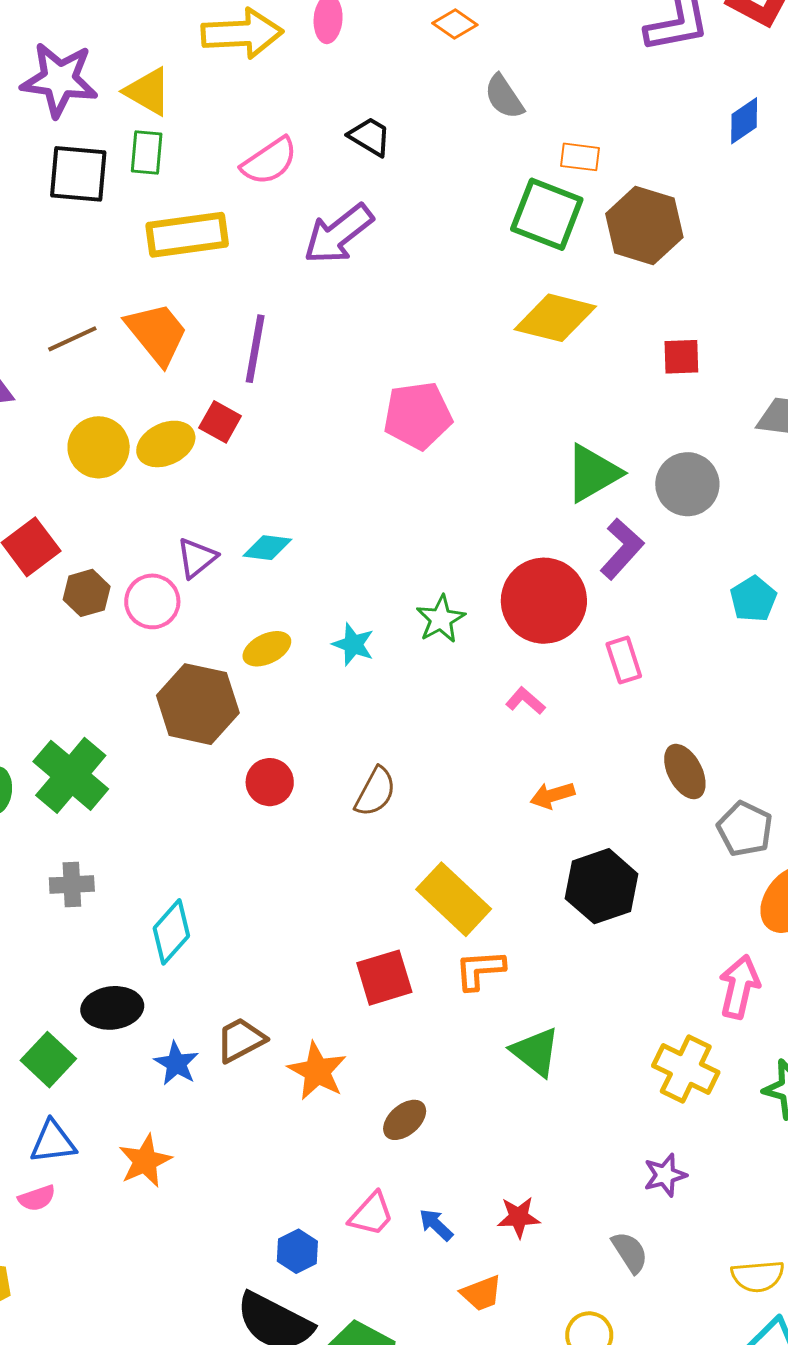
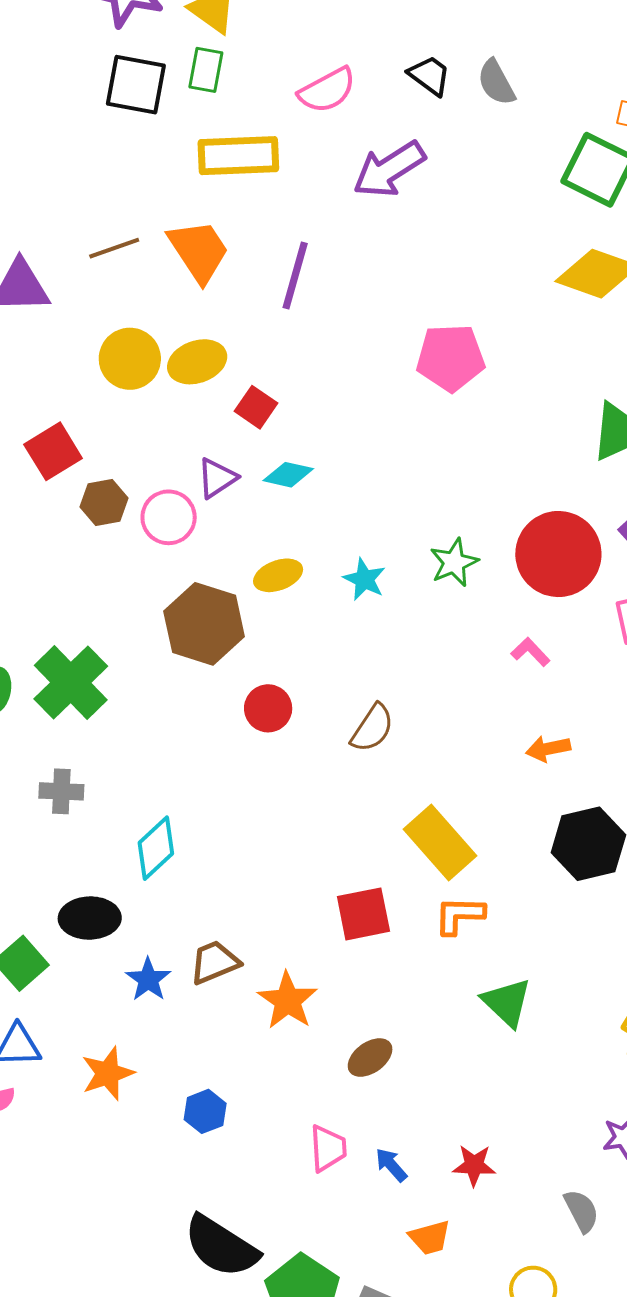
gray semicircle: (504, 97) -> (496, 82), moved
red square: (220, 422) -> (256, 407), moved
pink trapezoid: (371, 1214) -> (328, 1148), turned -51
blue hexagon: (297, 1251) -> (205, 1111), moved

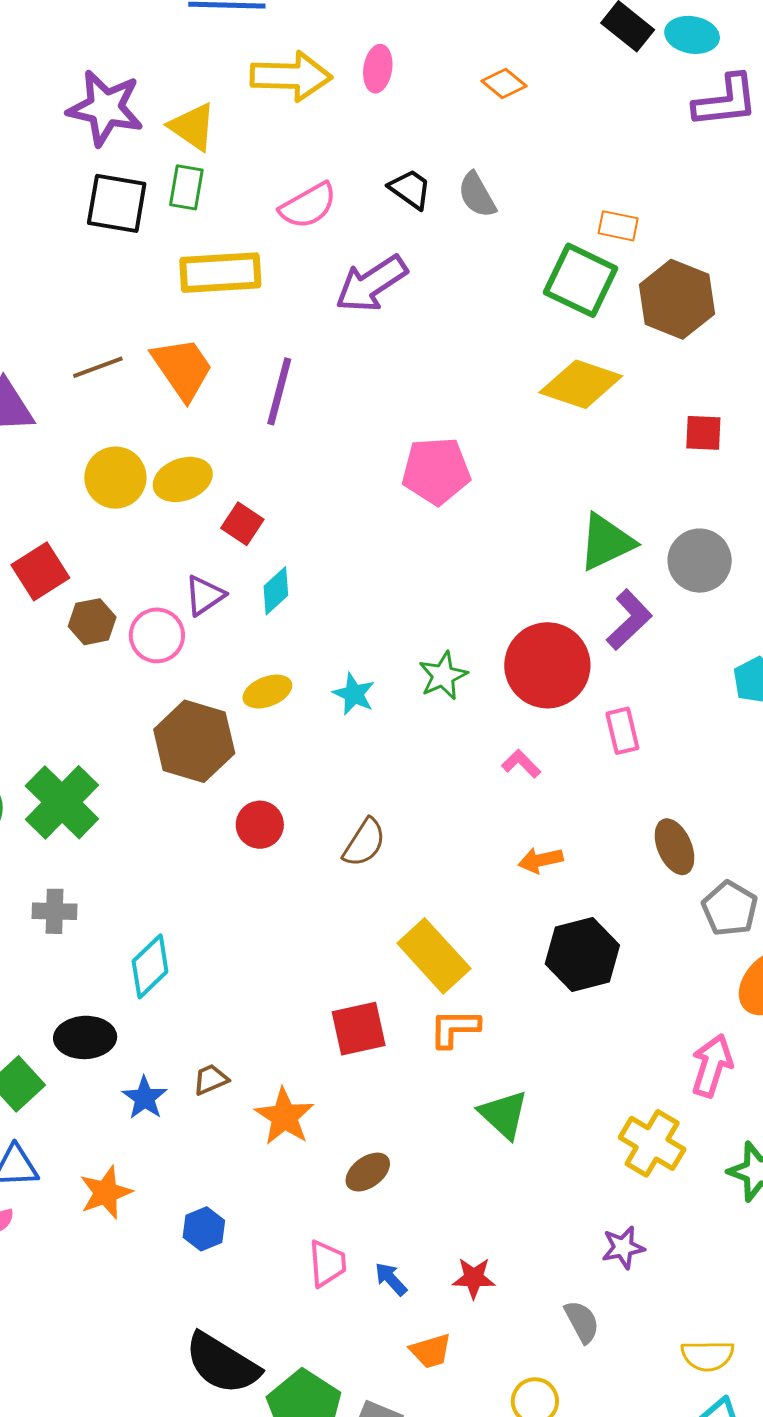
cyan diamond: (288, 475) -> (276, 591), turned -54
brown trapezoid: (215, 962) -> (211, 1079), size x0.7

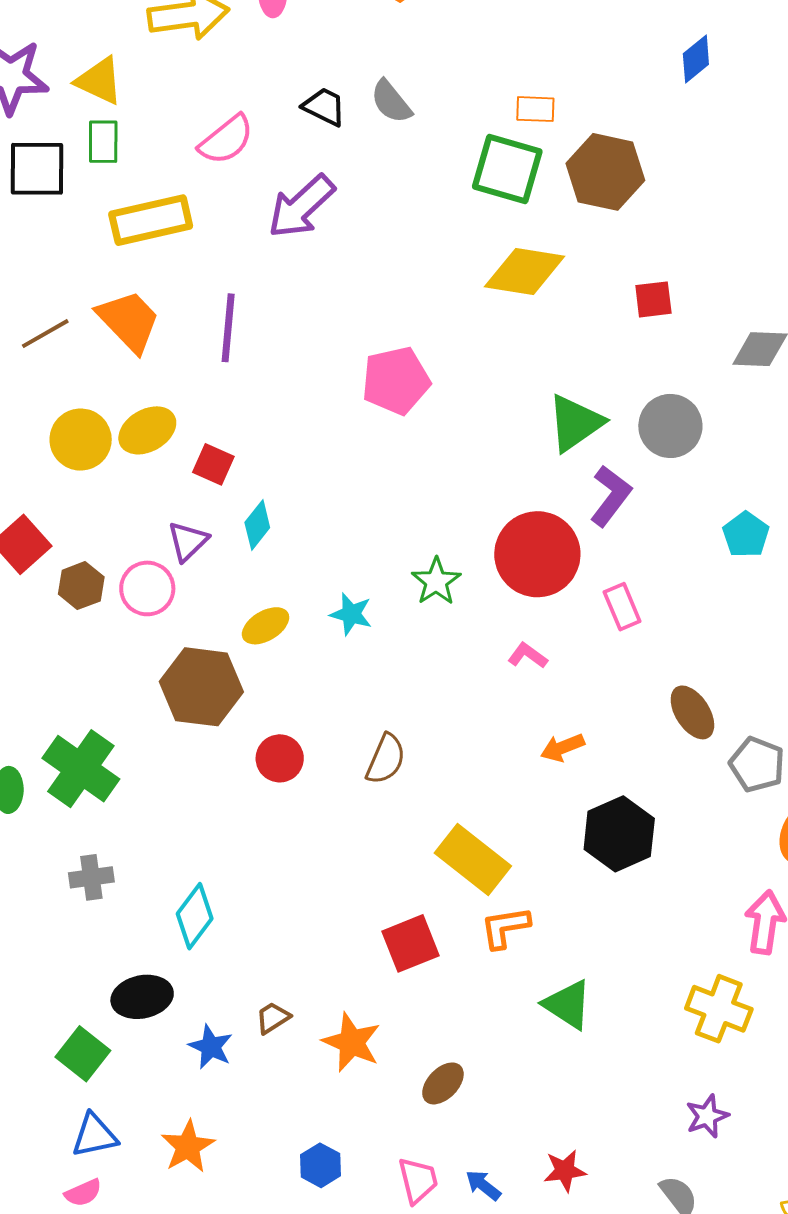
blue hexagon: (204, 1229) -> (320, 1165), moved

